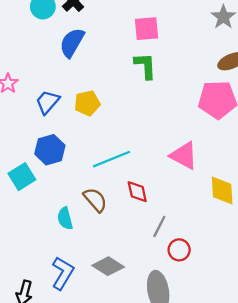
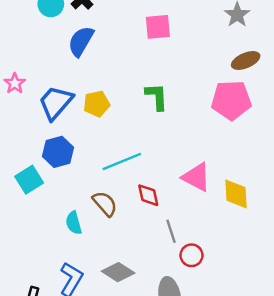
green L-shape: (145, 66) -> (157, 97), moved
blue trapezoid: (48, 102) -> (56, 103), size x1.4
pink triangle: (184, 156) -> (196, 177), moved
gray line: (159, 227) -> (171, 231), turned -45

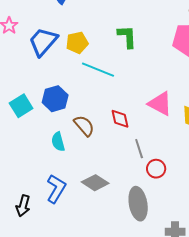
blue hexagon: (58, 152) -> (55, 99), moved
cyan line: (122, 162) -> (98, 70), moved, turned 44

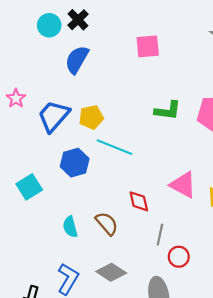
green L-shape: (127, 37) -> (168, 111), moved, turned 100
blue hexagon: (55, 99) -> (75, 163), moved
brown semicircle: (84, 126) -> (107, 224), moved
gray line: (139, 149) -> (160, 235), turned 30

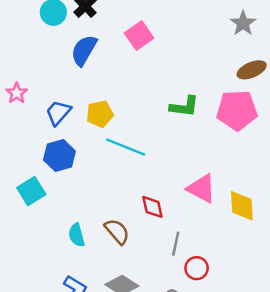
pink square: (148, 46) -> (139, 36), moved, turned -30
blue trapezoid: (54, 116) -> (58, 113), size x0.7
blue hexagon: (75, 163) -> (59, 156), moved

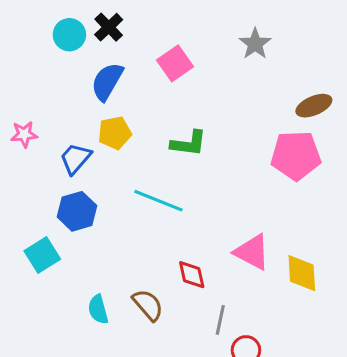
gray star: (243, 23) -> (255, 44), moved
pink star: (17, 93) -> (24, 134), turned 30
green L-shape: (184, 107) -> (189, 143), moved
yellow pentagon: (100, 114) -> (115, 133), moved

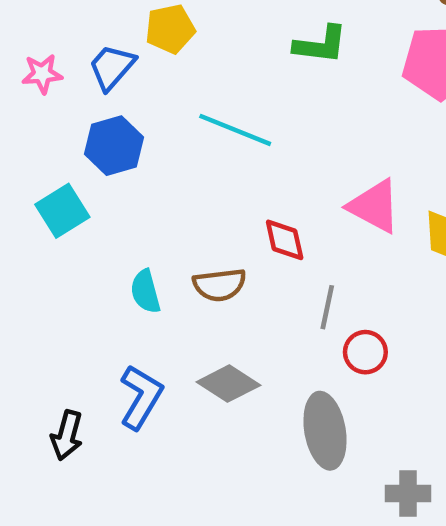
pink star: (24, 134) -> (42, 74), moved
green L-shape: (189, 143) -> (321, 45), moved
brown semicircle: (148, 305) -> (219, 285), turned 124

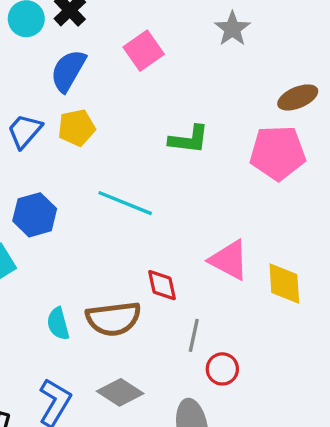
blue trapezoid: (112, 67) -> (25, 131), moved
brown semicircle: (219, 285) -> (113, 319), size x1.4

